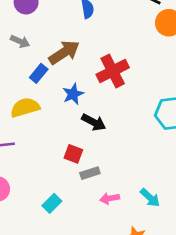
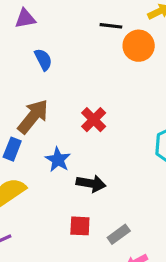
red cross: (113, 71) -> (94, 120), size x0.7
gray rectangle: (90, 173) -> (119, 234), moved

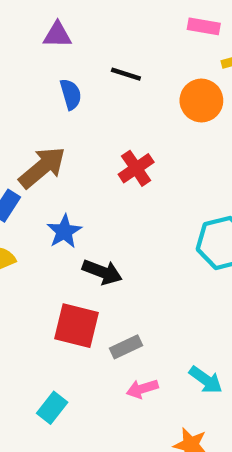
black line: (111, 26) -> (126, 74), moved
red cross: (94, 120) -> (136, 168), moved
red square: (80, 226) -> (77, 326), size x1.5

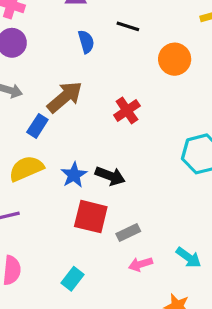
orange circle: (201, 101) -> (175, 59), moved
red cross: (136, 168) -> (127, 110), moved
blue star: (64, 231) -> (74, 175), moved

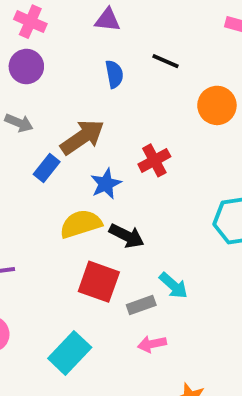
yellow semicircle: (26, 168) -> (81, 224), moved
blue star: (74, 175) -> (106, 184), moved
cyan arrow: (189, 257) -> (173, 286), moved
cyan rectangle: (72, 279) -> (70, 353), size x1.5

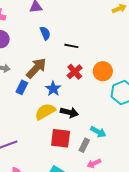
black line: (165, 61) -> (71, 46), moved
orange circle: (217, 105) -> (103, 71), moved
gray rectangle: (141, 305) -> (84, 145), turned -32

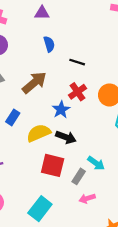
blue rectangle: (22, 87) -> (13, 117), moved
blue star: (53, 89) -> (61, 110), moved

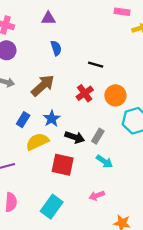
black line: (77, 62) -> (96, 65), moved
blue star: (61, 110) -> (52, 119), moved
yellow semicircle: (39, 133) -> (37, 142), moved
gray rectangle: (79, 176) -> (98, 136), moved

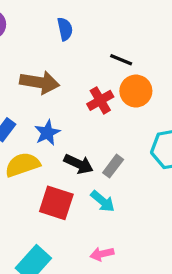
brown arrow: (43, 86) -> (39, 82), turned 45
orange circle: (115, 95) -> (136, 91), moved
cyan arrow: (104, 161) -> (103, 201), moved

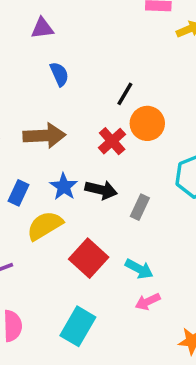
black line: (121, 60) -> (125, 94), turned -70
black arrow: (79, 164) -> (101, 190), moved
cyan arrow: (103, 201) -> (139, 269), moved
red square: (56, 203) -> (89, 258), turned 36

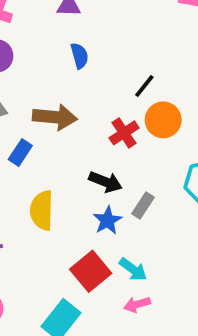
blue star: (64, 187) -> (107, 220), moved
blue rectangle: (18, 193) -> (20, 152), moved
yellow semicircle: (45, 226) -> (42, 210), turned -66
red square: (89, 258) -> (91, 271), moved

